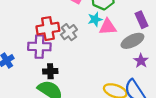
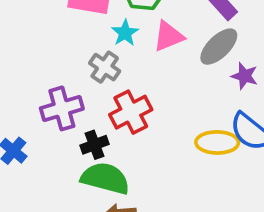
cyan star: (95, 19) -> (125, 33), moved
red cross: (48, 29) -> (131, 112), moved

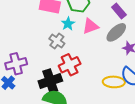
purple cross: (62, 108) -> (16, 64), moved
black cross: (94, 145) -> (50, 81), size x1.6

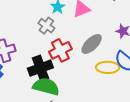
gray ellipse: (116, 32) -> (92, 44), moved

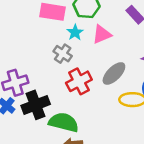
black cross: (40, 68) -> (36, 105), moved

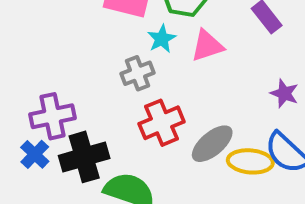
gray cross: (63, 54) -> (137, 73), turned 30
gray ellipse: (114, 73) -> (212, 144), moved

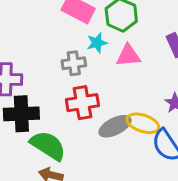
yellow ellipse: (250, 161) -> (143, 123), moved

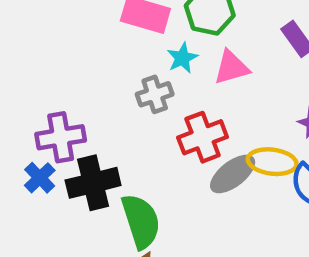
red cross: (82, 103) -> (203, 137), moved
green semicircle: (48, 146) -> (141, 221), turned 51

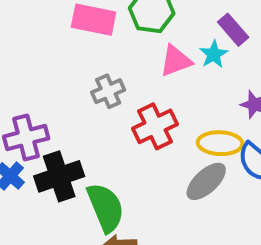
cyan star: (182, 58) -> (214, 54), moved
gray ellipse: (233, 174) -> (206, 181), moved

